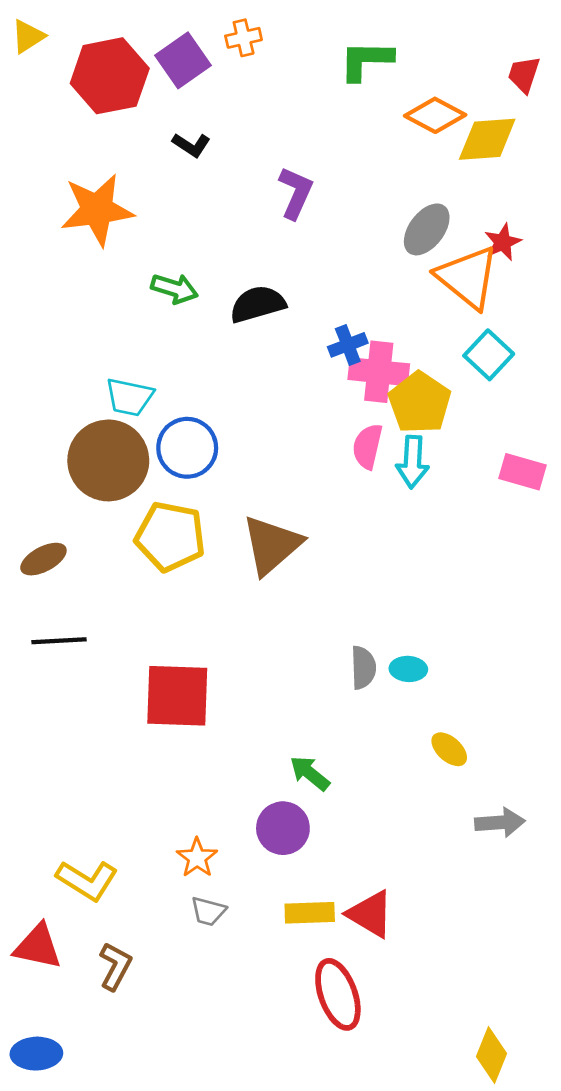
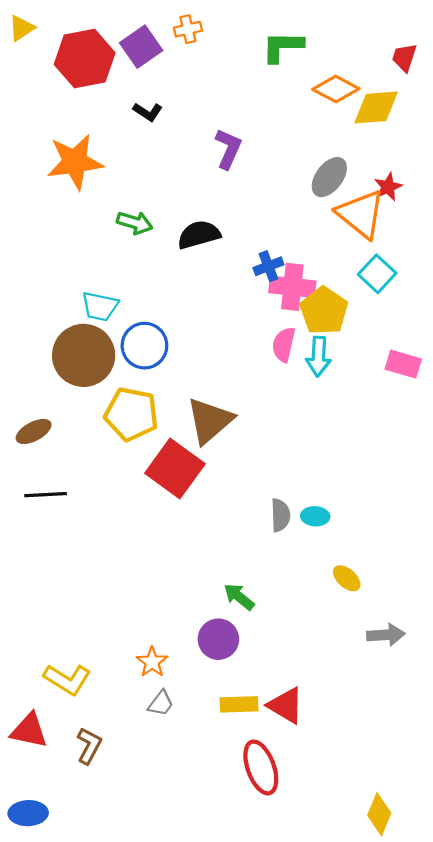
red square: (177, 696) -> (175, 468), moved, turned 34
gray trapezoid: (208, 911) -> (161, 703), turned -68

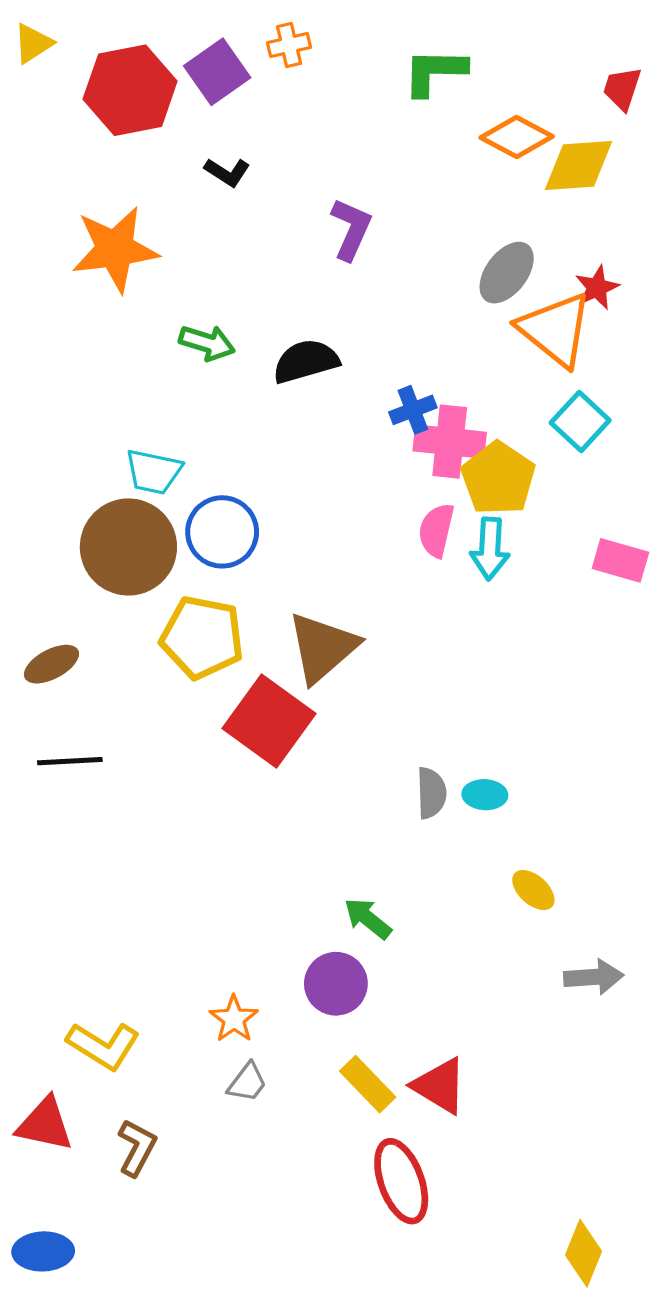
yellow rectangle: (239, 704) -> (368, 1084), turned 48

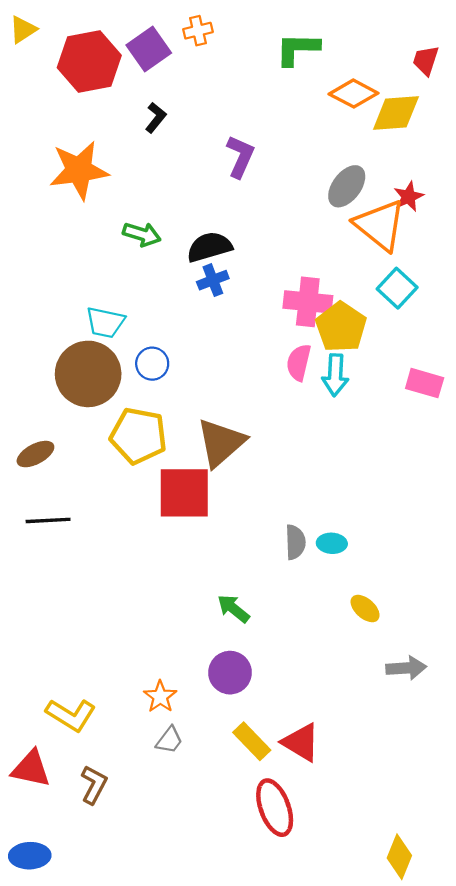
black L-shape: (227, 172) -> (156, 118), turned -84
blue cross: (413, 410) -> (213, 280), moved
blue circle: (222, 532) -> (152, 364), size x0.7
red square: (269, 721) -> (184, 493), turned -36
green arrow: (368, 918) -> (233, 609), moved

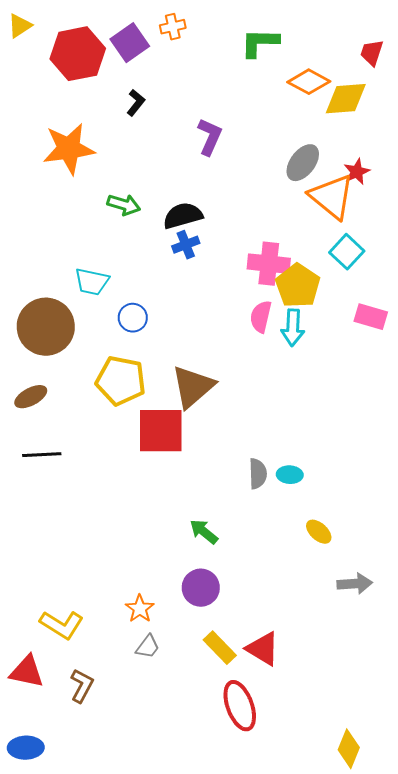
brown circle: (88, 374) -> (46, 327), moved
pink rectangle: (425, 383) -> (371, 317), moved

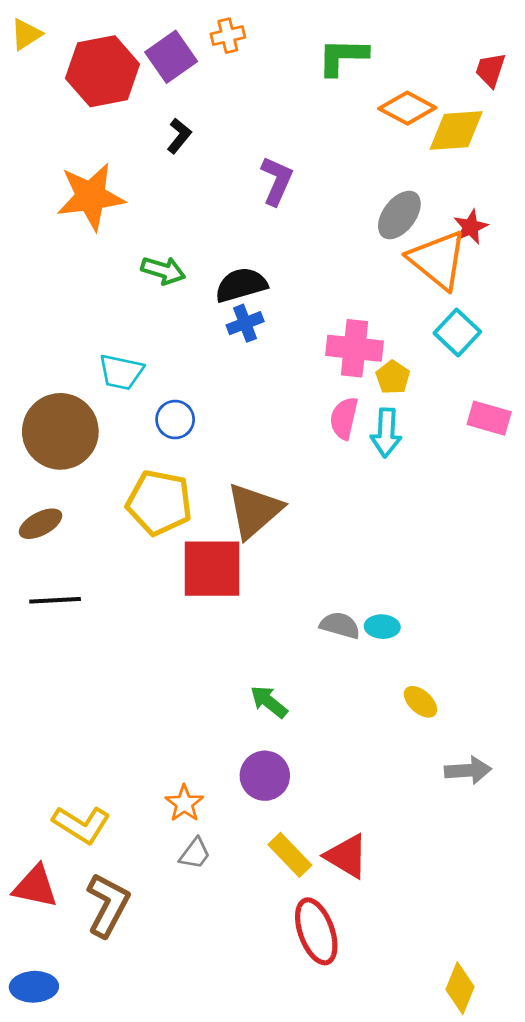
yellow pentagon: (298, 286) -> (393, 377), size x0.6
gray semicircle: (258, 474) -> (340, 625), turned -72
brown L-shape: (82, 686) -> (108, 905), size x1.4

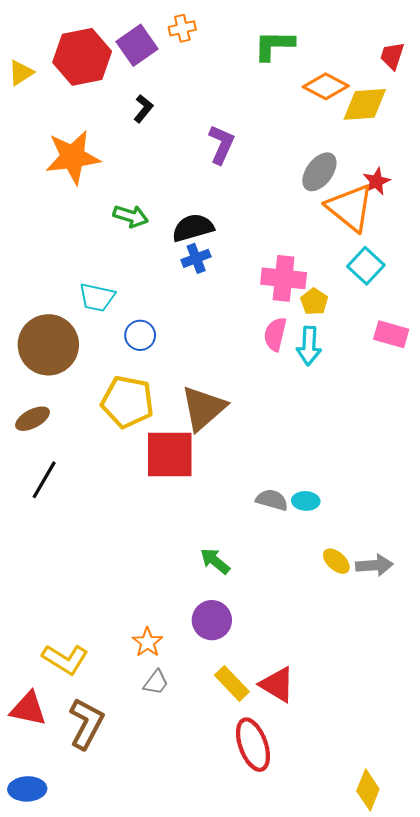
yellow triangle: (26, 34) -> (21, 73), moved
black line: (55, 600) -> (44, 480), turned -57
gray arrow: (468, 770) -> (374, 565), moved

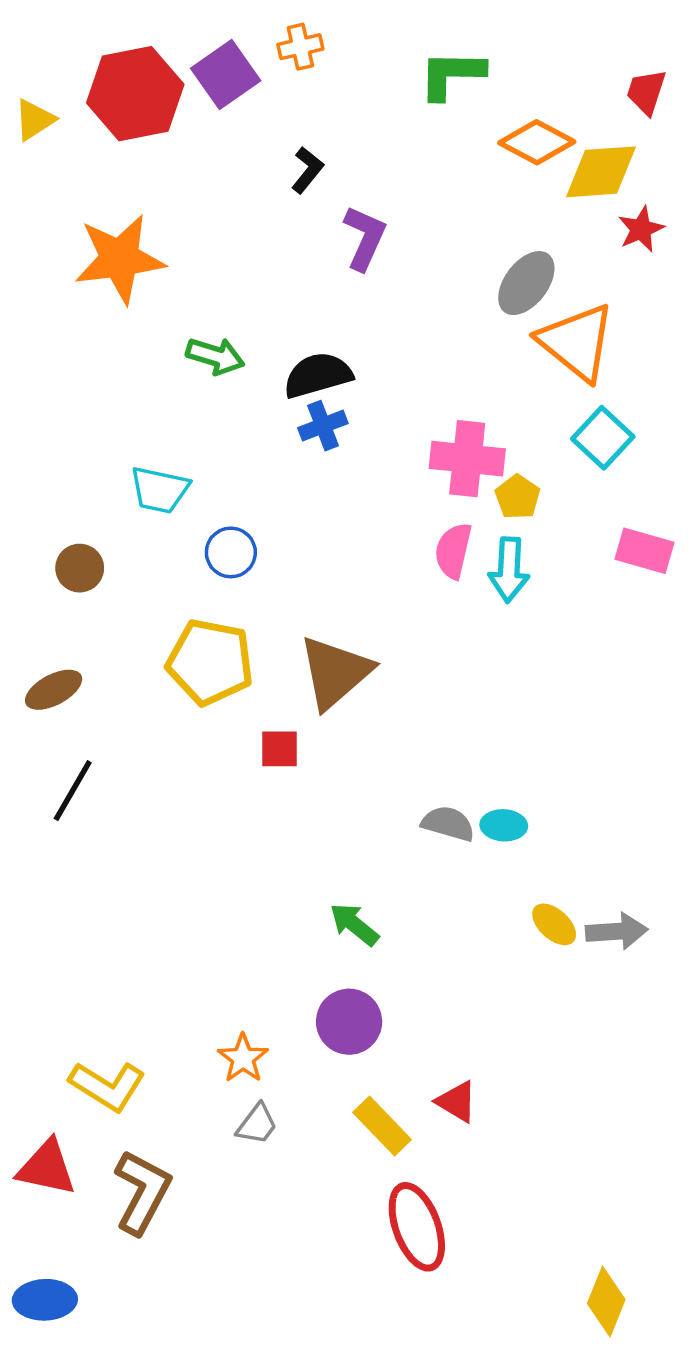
black L-shape: (143, 109) -> (307, 170), moved
red star: (376, 181) -> (641, 229), moved
brown circle: (48, 345) -> (80, 568), size x0.5
red square: (170, 455) -> (280, 749), size x0.5
red triangle: (277, 685) -> (457, 1102), moved, size x0.7

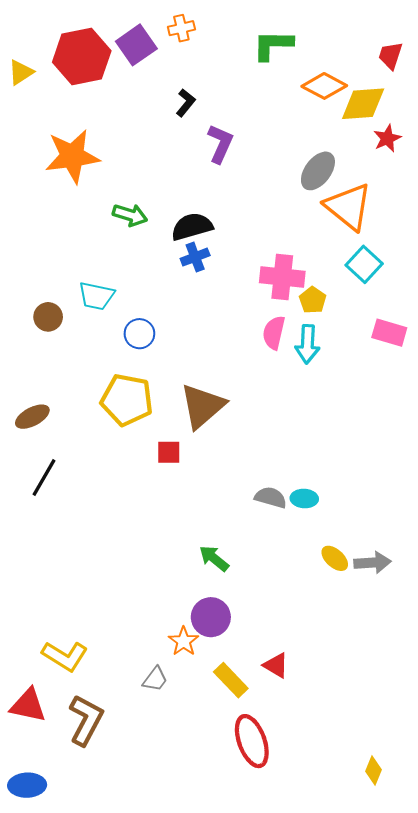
brown circle: (80, 568) -> (48, 317), moved
orange star: (243, 1058) -> (184, 641), moved
yellow diamond: (606, 1302) -> (374, 770), moved, size x0.7

